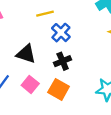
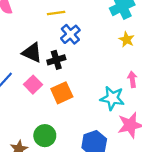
black cross: (63, 61) -> (56, 60), moved
orange square: (59, 89) -> (62, 93), turned 30

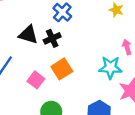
pink square: (33, 85) -> (36, 80), moved

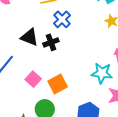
orange square: (62, 69) -> (58, 84), moved

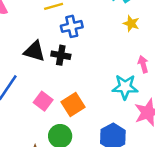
blue cross: (62, 19) -> (72, 26), turned 36
black cross: (51, 42) -> (61, 55), turned 35

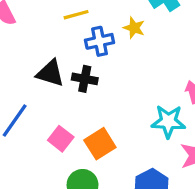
yellow star: (131, 23) -> (134, 28), moved

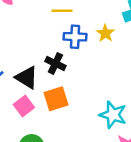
black triangle: (50, 73) -> (27, 78), moved
orange square: (100, 144) -> (56, 99), moved

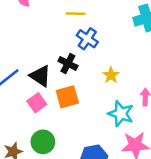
yellow star: (105, 33) -> (111, 75), moved
blue cross: (75, 37) -> (87, 39), turned 30

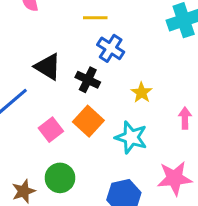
black triangle: (40, 76) -> (48, 67), moved
orange square: (67, 97) -> (88, 121), turned -30
cyan star: (121, 114) -> (131, 137), moved

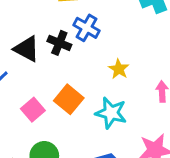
black cross: (88, 80) -> (59, 43), moved

